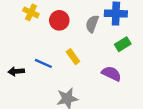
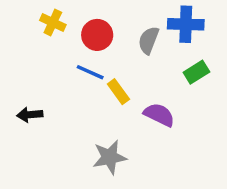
blue line: (43, 63) -> (90, 72), moved
purple semicircle: (111, 74) -> (159, 115), moved

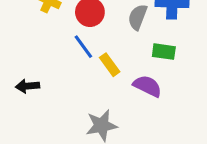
blue line: (90, 72) -> (83, 47), turned 30
green rectangle: (196, 72) -> (164, 52), moved, turned 40

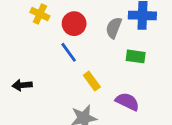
yellow rectangle: (110, 65) -> (92, 81), moved
purple semicircle: (147, 86) -> (127, 102), moved

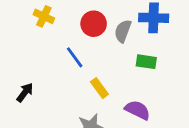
red circle: (74, 24) -> (94, 24), moved
black arrow: (22, 85) -> (25, 92), turned 132

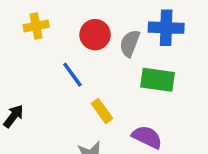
yellow cross: (44, 16) -> (36, 26), turned -36
green rectangle: (146, 62) -> (157, 80), size x1.4

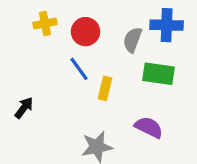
red circle: (95, 35) -> (86, 32), moved
yellow rectangle: (102, 111) -> (105, 88), moved, turned 50

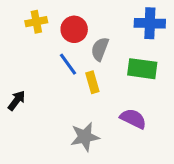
gray semicircle: (133, 40) -> (100, 49), moved
yellow rectangle: (105, 88) -> (92, 82), turned -30

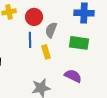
blue line: (68, 64) -> (30, 40), turned 35

